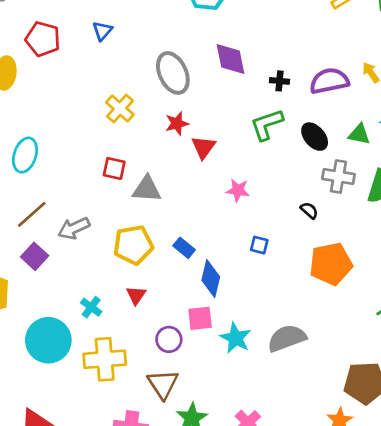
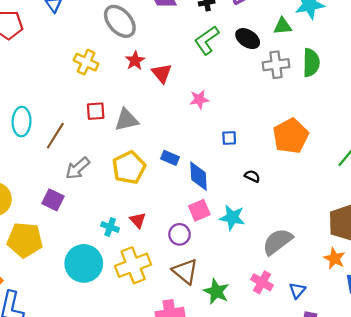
black semicircle: (309, 210) -> (252, 176), moved
brown line: (32, 214) -> (55, 136), moved
red triangle: (136, 295) -> (138, 220), moved
gray semicircle: (287, 338) -> (277, 242), moved

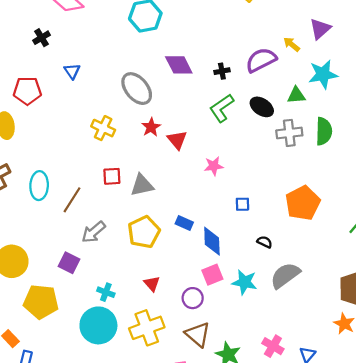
cyan cross: (110, 227) -> (106, 292), moved
gray semicircle: (277, 242) -> (285, 275), moved

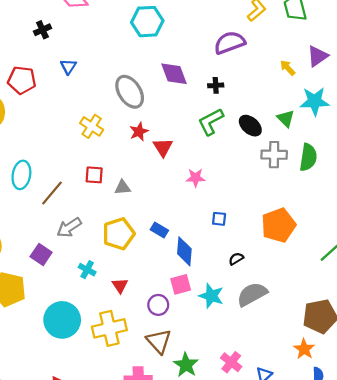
purple semicircle: (261, 60) -> (230, 43), moved
green triangle: (296, 95) -> (286, 118), turned 42
gray triangle: (142, 185) -> (123, 188), size x0.7
black semicircle: (265, 242) -> (236, 259), turned -64
cyan cross: (106, 292) -> (87, 270), moved

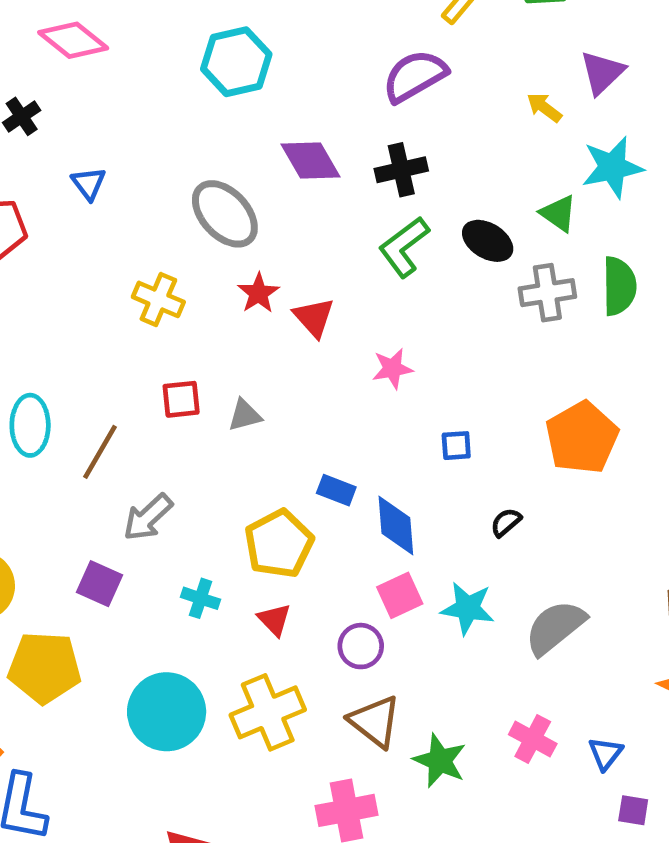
black cross: (216, 85) -> (401, 170), size x1.5
yellow pentagon: (119, 234) -> (279, 544), moved
gray semicircle: (252, 294) -> (555, 627), moved

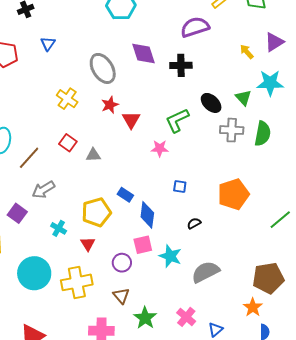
green L-shape: (404, 247) -> (177, 120), moved
red square: (181, 399) -> (68, 143), turned 30
brown triangle: (375, 721) -> (121, 296), size x0.7

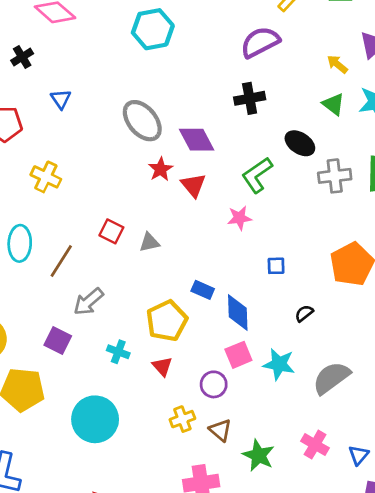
purple diamond: (143, 53) -> (197, 140), moved
green triangle: (243, 98) -> (333, 104), moved
yellow cross: (67, 99) -> (46, 177), moved
yellow cross: (77, 282) -> (182, 419), moved, size x0.6

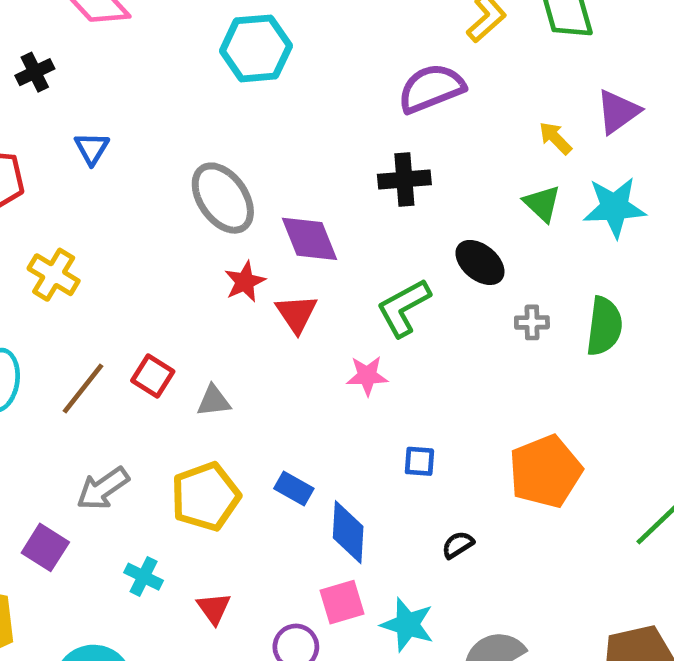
gray cross: (335, 176) -> (532, 322), size x0.6
brown line: (61, 261) -> (83, 389), moved
yellow pentagon: (167, 321) -> (205, 497), moved

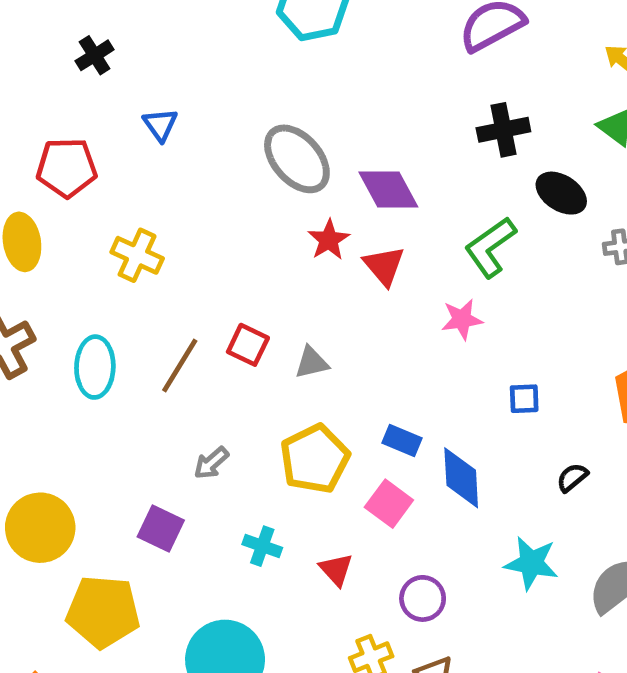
black cross: (404, 179) -> (503, 130), moved
gray arrow: (103, 488) -> (211, 463), size x0.7
pink square: (342, 602) -> (389, 504), moved, turned -30

